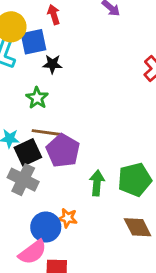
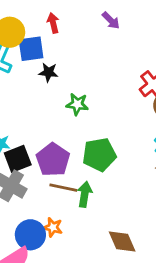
green star: (37, 98) -> (77, 104), moved, turned -30
brown line: (46, 132) -> (63, 188), moved
green pentagon: (135, 180) -> (99, 155), moved

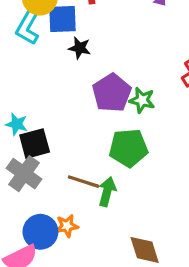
green star: (77, 104) -> (142, 100), moved
purple pentagon: (53, 160) -> (112, 93), moved
orange star: (53, 227) -> (67, 226), turned -30

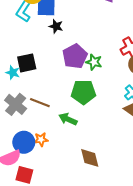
black square: (35, 144) -> (27, 63), moved
brown line: (83, 182) -> (40, 103), moved
green arrow: (107, 192) -> (68, 119), turned -84

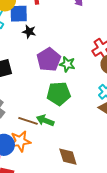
brown line: (40, 103) -> (28, 121), moved
orange star: (41, 139) -> (20, 141), size x1.5

